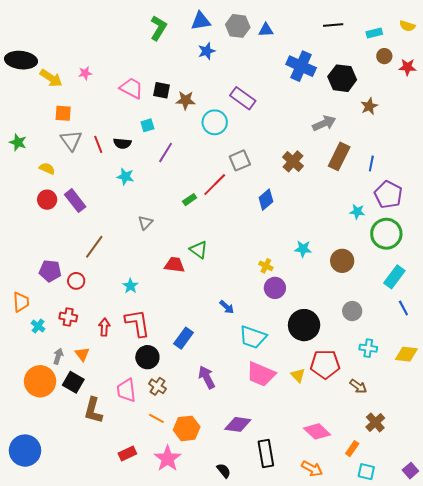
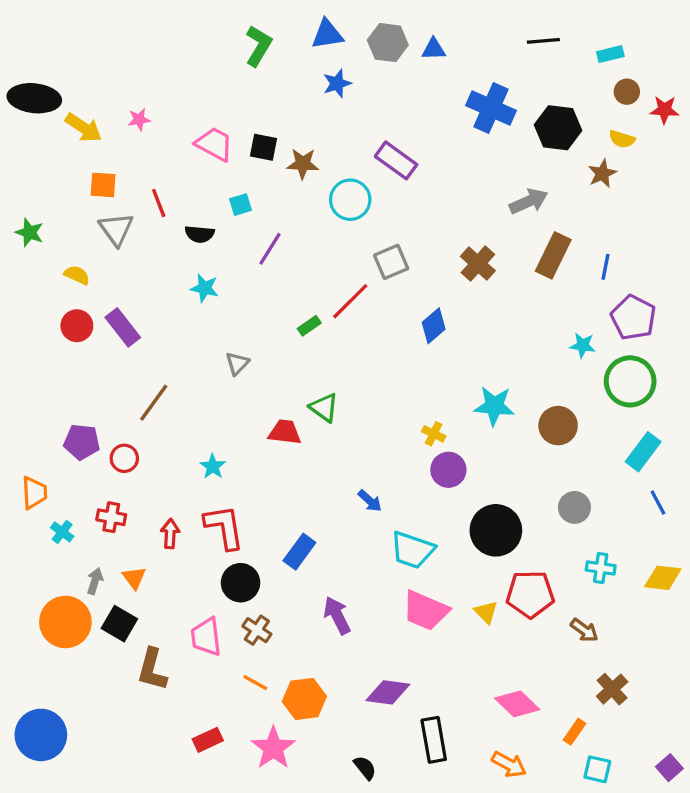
yellow semicircle: (407, 26) -> (622, 139), moved
red line: (98, 144) -> (159, 203), moved
cyan star: (303, 249) -> (494, 406), size x1.4

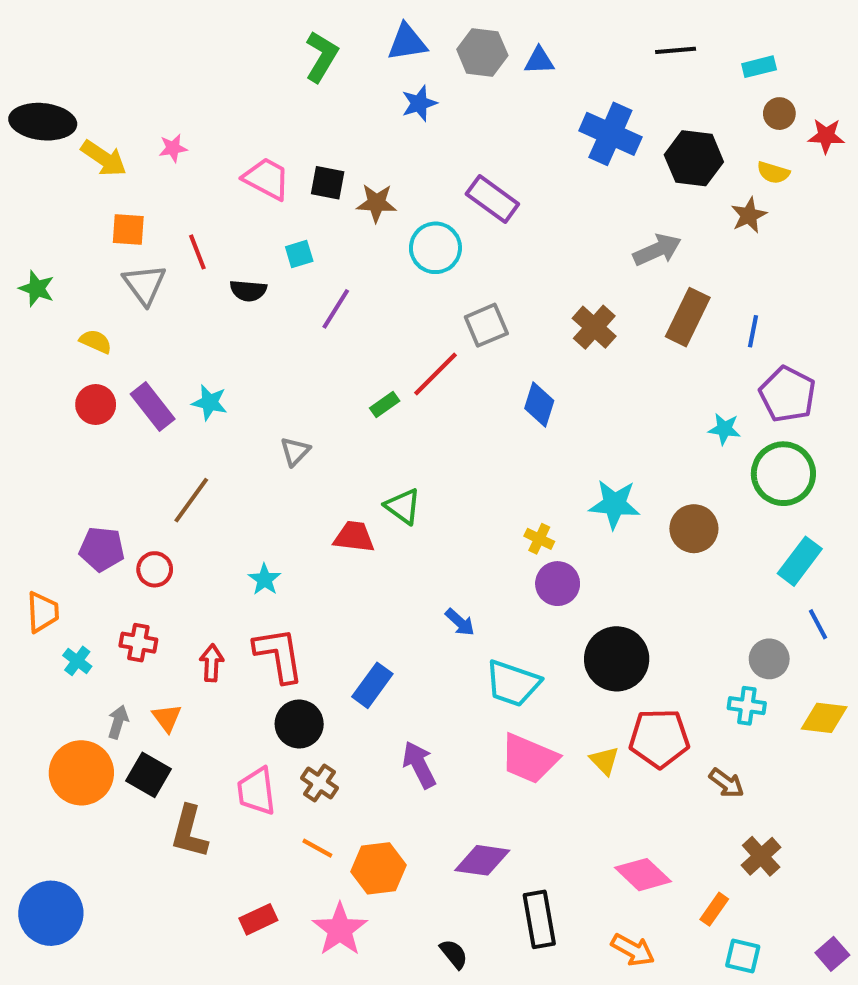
cyan star: (205, 288) -> (210, 402), moved
blue diamond: (434, 326) -> (539, 405), turned -32
gray circle: (574, 507) -> (769, 659), moved

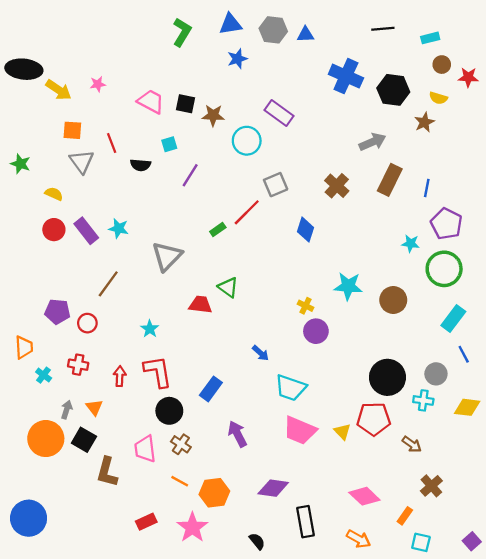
gray triangle: (295, 451) -> (167, 256), size x1.8
black circle: (617, 659) -> (387, 377), moved

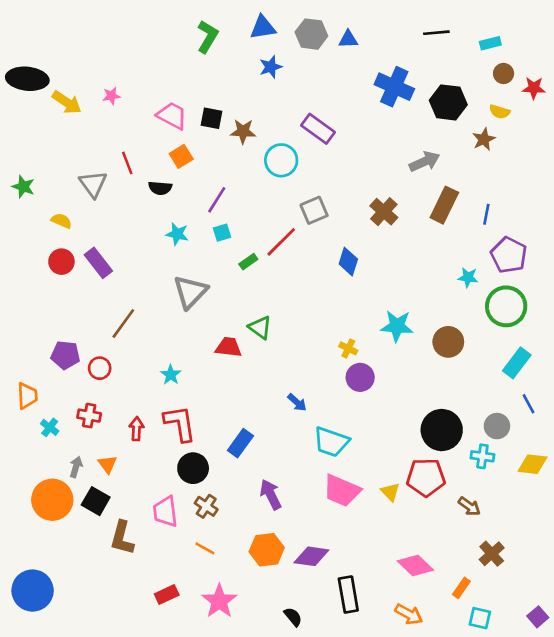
orange square: (72, 130) -> (181, 156), moved, turned -36
cyan square: (169, 144) -> (222, 233), moved
cyan star: (119, 228) -> (177, 234), moved
orange hexagon: (214, 493) -> (267, 550), moved

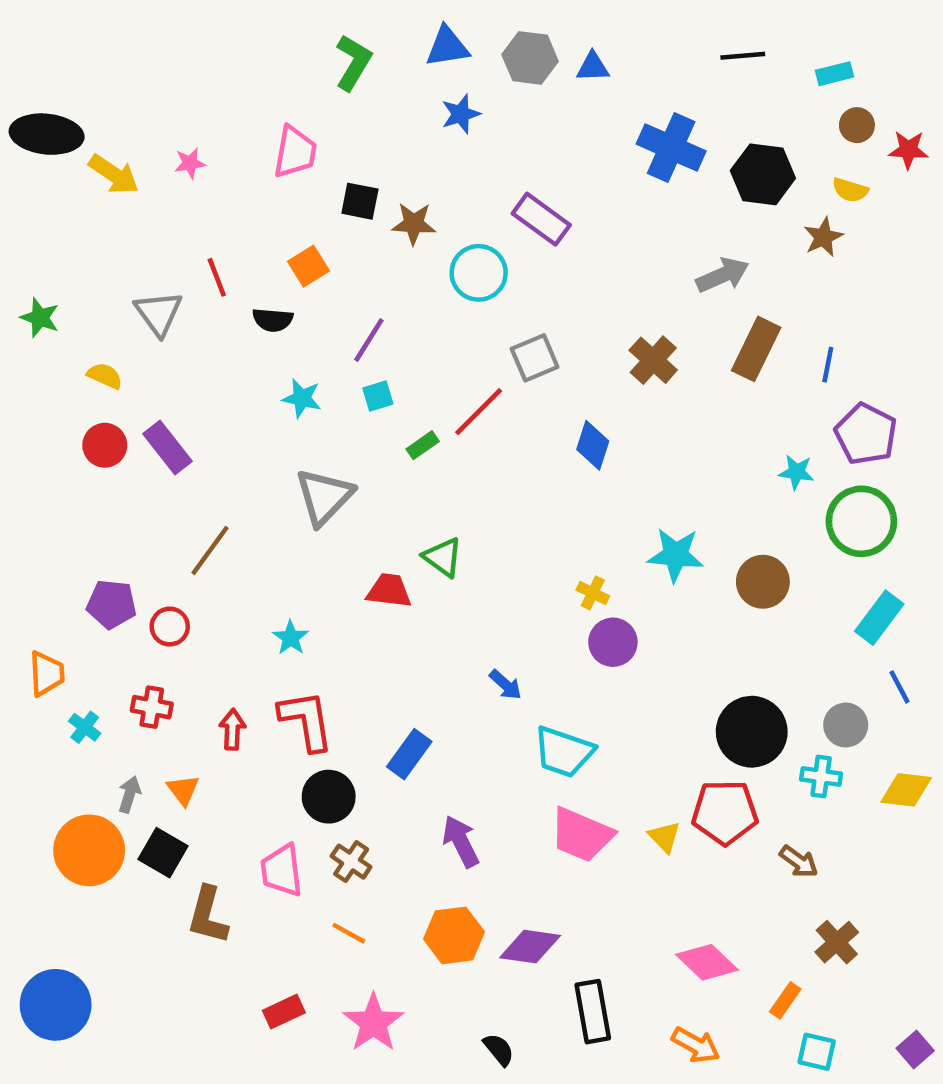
pink trapezoid: (172, 116) -> (295, 152), moved, turned 72

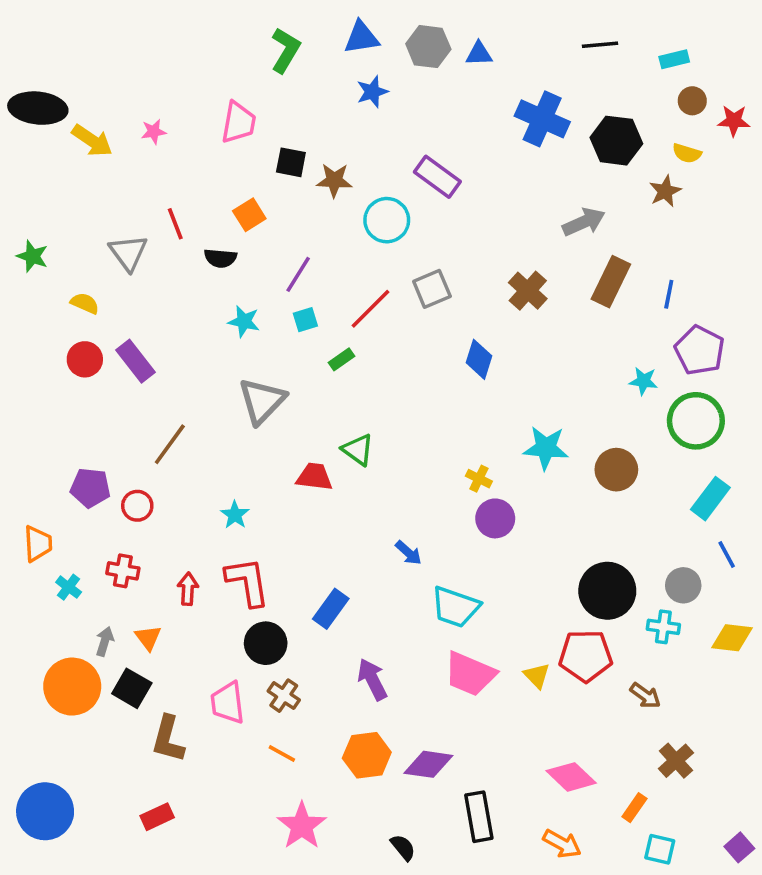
red line: (479, 412) -> (370, 309), moved
red rectangle: (284, 1012) -> (157, 817), moved

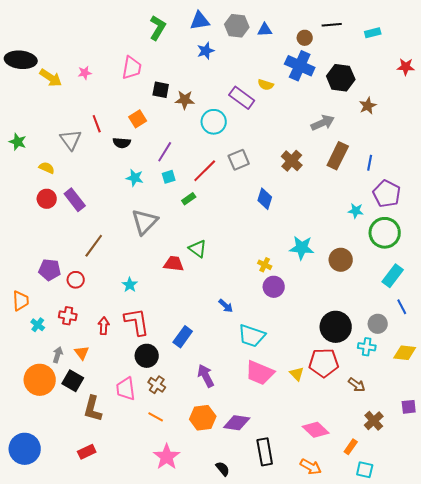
brown circle: (692, 101) -> (305, 38), moved
yellow semicircle: (687, 153) -> (266, 85), moved
purple square: (739, 847) -> (409, 407), moved, turned 35

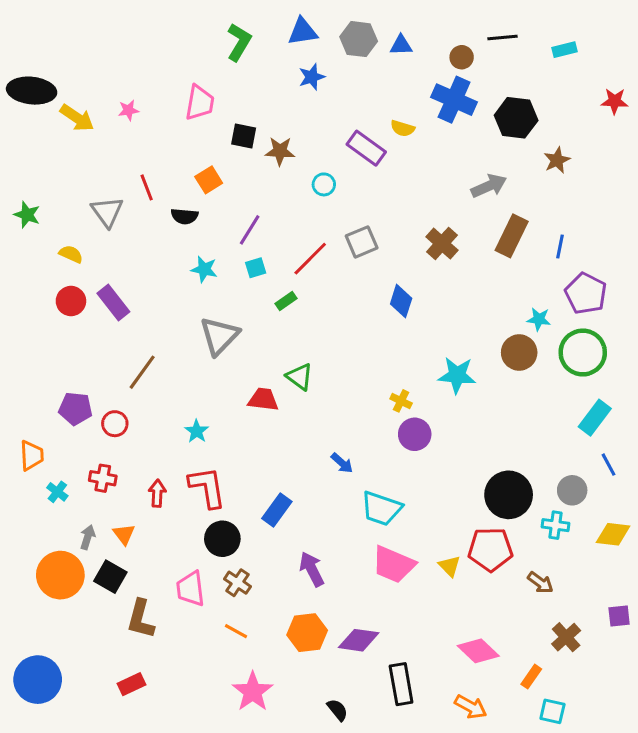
cyan circle: (214, 122) -> (324, 184), size x0.6
brown circle: (341, 260) -> (519, 353), moved

